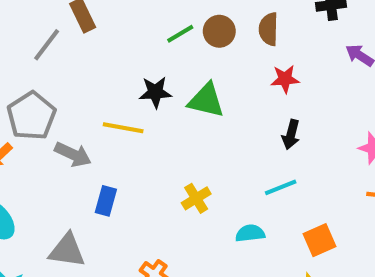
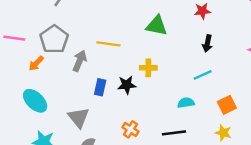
black star: (155, 92) -> (127, 85), moved
gray arrow: (73, 154) -> (80, 61), turned -90
yellow cross: (196, 198) -> (148, 68), moved, turned 35
gray triangle: (67, 251) -> (79, 118), turned 45

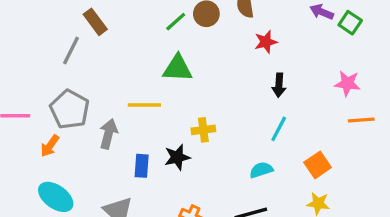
green triangle: (157, 26) -> (178, 68), moved
cyan line: (203, 75) -> (279, 129), turned -30

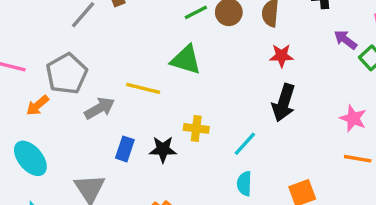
black arrow: (279, 85) -> (284, 103), size x1.5
cyan line: (279, 129) -> (245, 144), moved
gray arrow: (108, 134) -> (100, 108), turned 32
cyan semicircle: (261, 170) -> (244, 184), turned -85

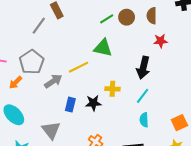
yellow line: (143, 88) -> (79, 67), turned -36
black arrow: (284, 103) -> (143, 68), moved

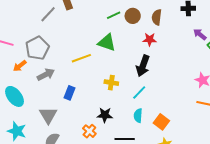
red star: (160, 41) -> (150, 39), moved
gray arrow: (53, 81) -> (46, 75), moved
black star: (93, 103) -> (105, 115), moved
orange square: (179, 123) -> (161, 122), moved, turned -35

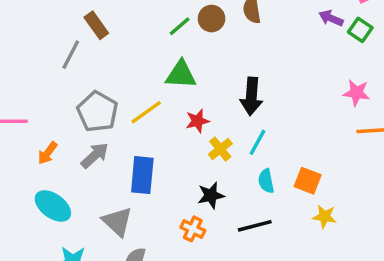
red star: (150, 39) -> (197, 121), moved
gray pentagon: (37, 48) -> (97, 112), moved
yellow cross: (111, 83) -> (220, 149), moved, turned -32
blue rectangle: (69, 93) -> (142, 175), size x1.5

